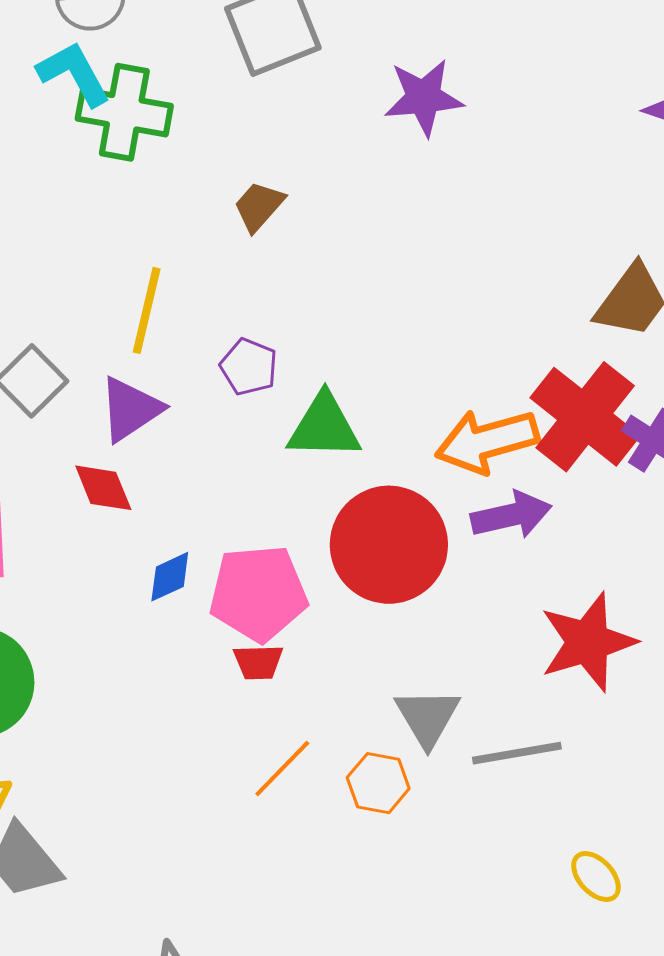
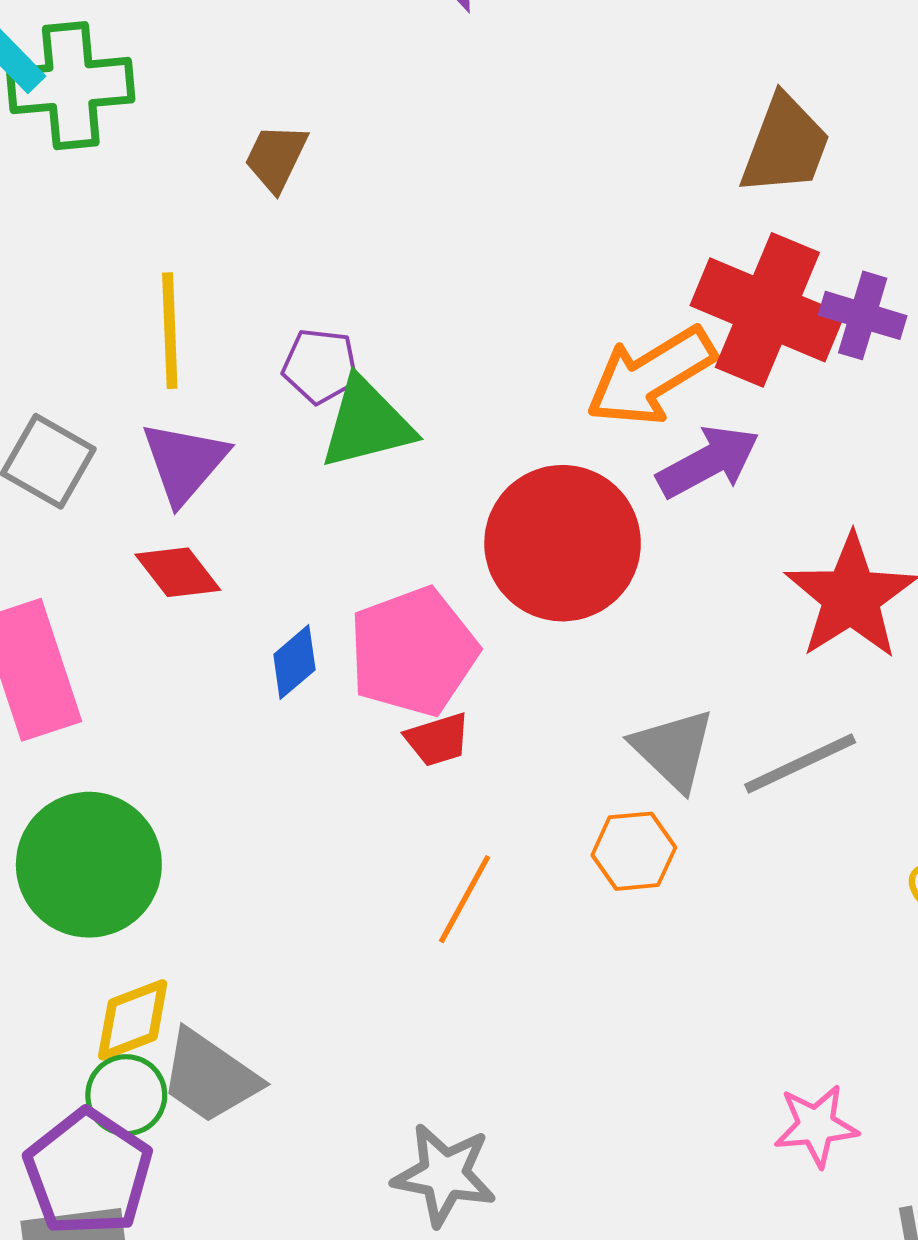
green triangle: (324, 427) -> (367, 423), moved
orange line: (282, 768) -> (465, 899), moved

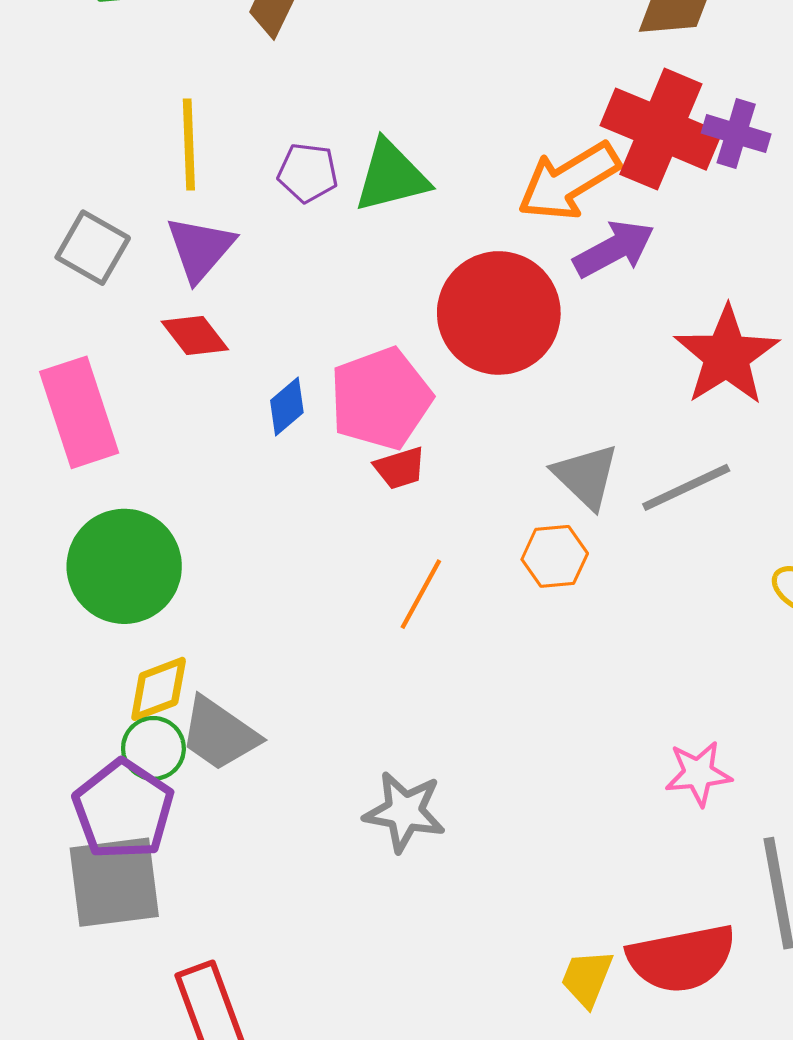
green triangle: (367, 423) -> (391, 176), moved

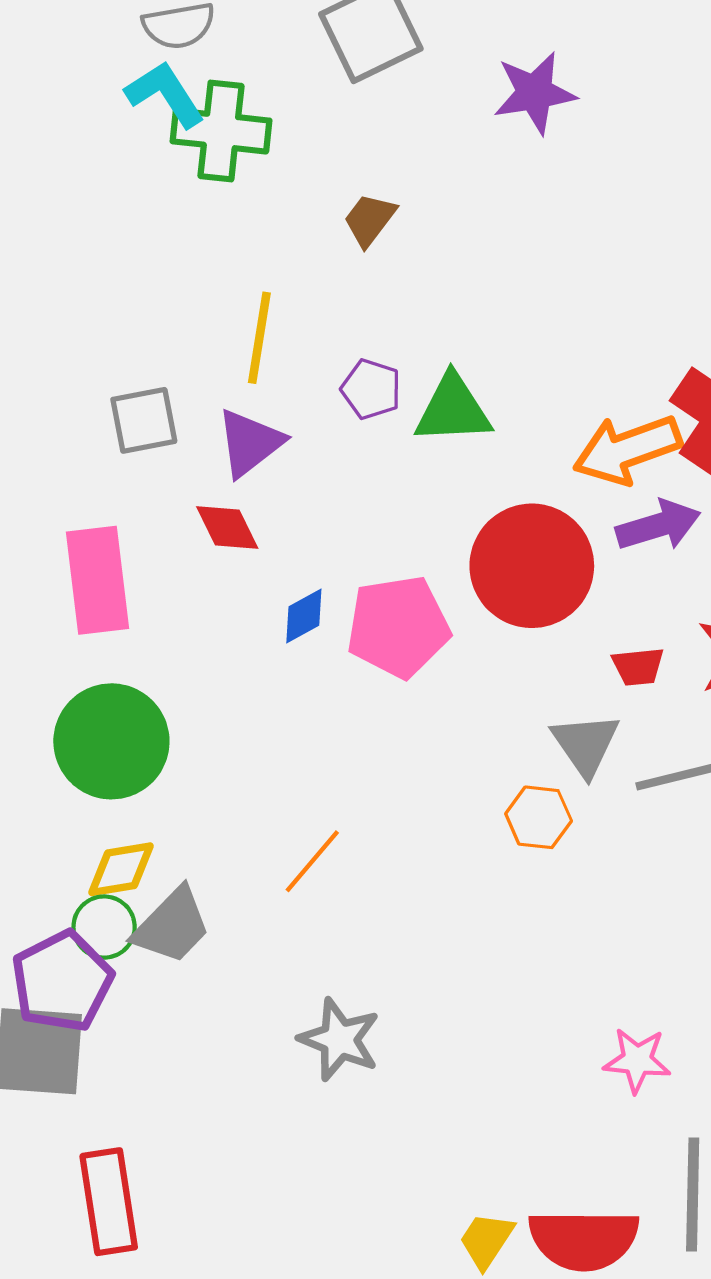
gray square: (93, 248) -> (144, 420), turned 38
red trapezoid: (400, 468) -> (638, 667), moved
orange line: (421, 594) -> (312, 861), moved
gray trapezoid: (219, 734) -> (172, 926), turned -92

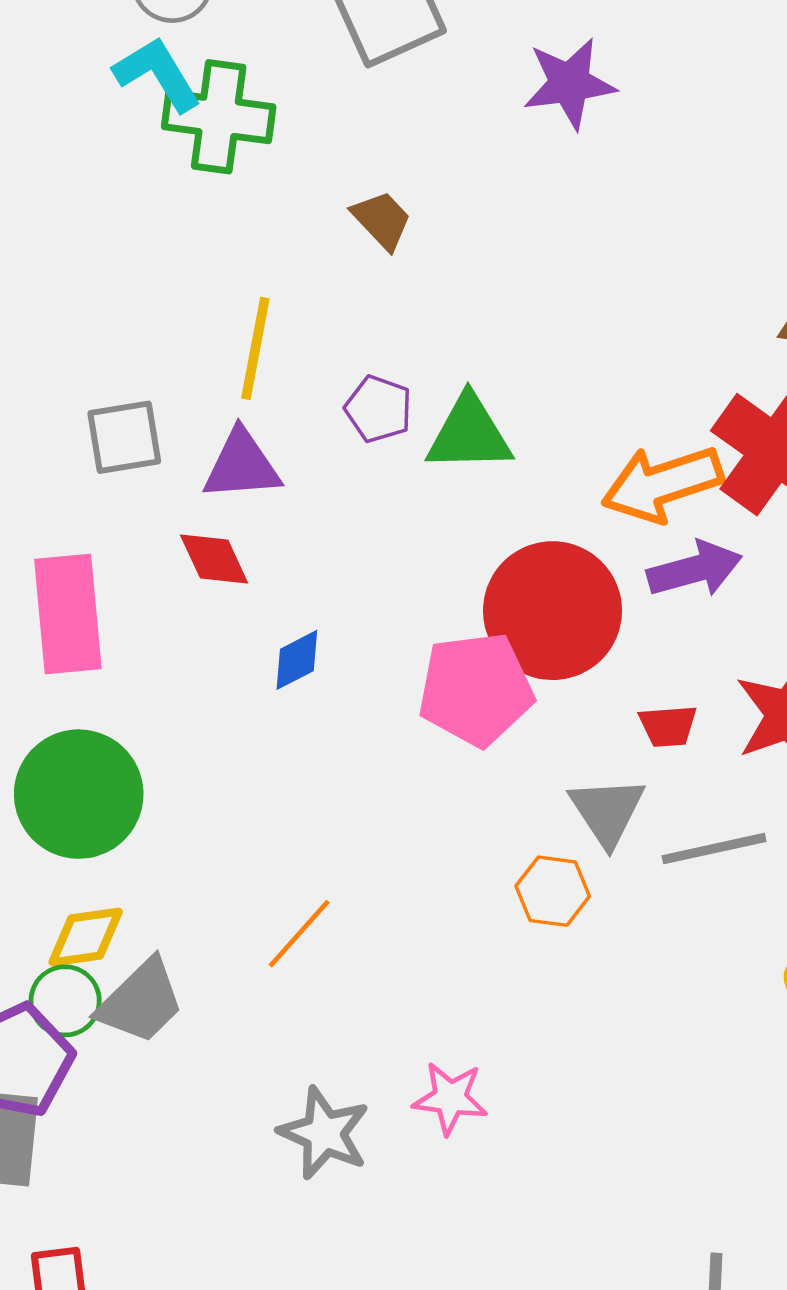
brown trapezoid: (370, 220) -> (382, 220), turned 98
purple triangle: (250, 443) -> (242, 465), turned 32
pink pentagon: (398, 627) -> (476, 689), moved
pink star: (637, 1060) -> (450, 1098), moved

